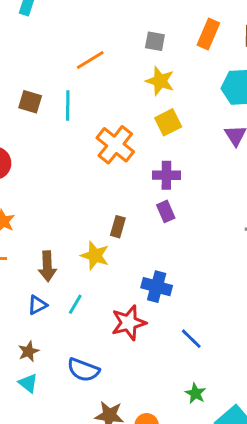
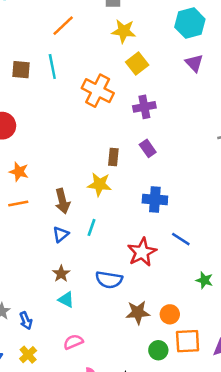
purple rectangle: (166, 211) -> (148, 148), moved
red star: (129, 323) -> (142, 252), moved
blue line: (191, 339) -> (181, 239), moved

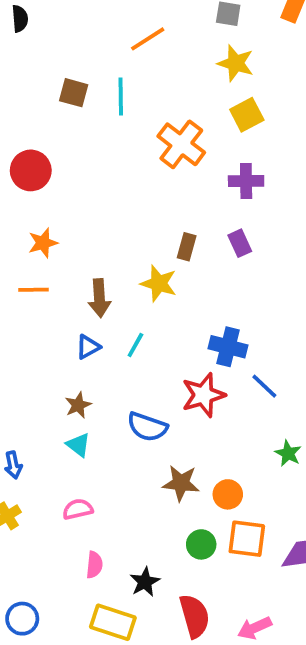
orange star: (19, 172) -> (43, 243), turned 30
blue cross: (155, 200) -> (228, 347), moved

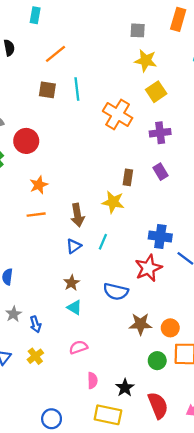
orange line: (148, 39) -> (56, 54), moved

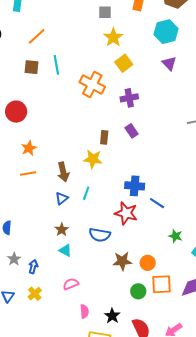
yellow star: (146, 61) -> (113, 37), turned 30
red star: (148, 268) -> (126, 213), turned -30
blue arrow: (35, 324) -> (33, 267), turned -144

